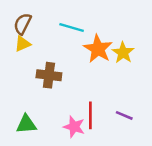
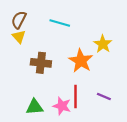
yellow triangle: (23, 44) -> (19, 37), turned -48
orange star: (98, 49) -> (81, 61), moved
green triangle: (26, 124) -> (35, 107), moved

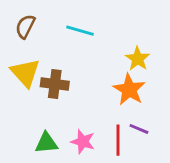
yellow triangle: (19, 37) -> (25, 73), moved, size x1.6
orange star: (81, 61) -> (129, 90), moved
red line: (76, 96) -> (118, 140), moved

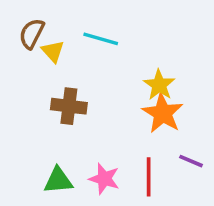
yellow star: (138, 59) -> (159, 85), moved
yellow triangle: (25, 73) -> (53, 51), moved, size x0.6
purple line: (139, 129) -> (191, 161), moved

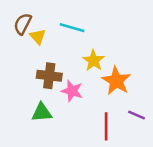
yellow star: (159, 85) -> (94, 61), moved
pink star: (104, 179) -> (72, 91), moved
green triangle: (58, 181) -> (42, 112), moved

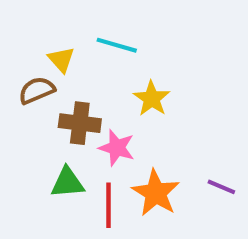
brown semicircle: (23, 24) -> (37, 90), moved, turned 40
orange star: (116, 81) -> (156, 193), moved
red line: (106, 126) -> (109, 205), moved

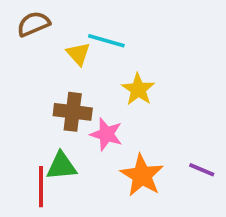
yellow triangle: (61, 60) -> (78, 54), moved
brown semicircle: (37, 90) -> (33, 24), moved
red line: (109, 205) -> (41, 187), moved

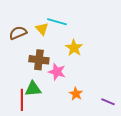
brown semicircle: (33, 24) -> (18, 33), moved
purple line: (202, 170) -> (108, 102), moved
orange star: (142, 175) -> (76, 94), size x0.6

